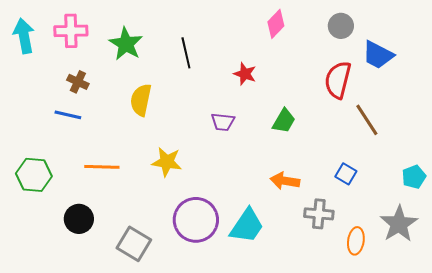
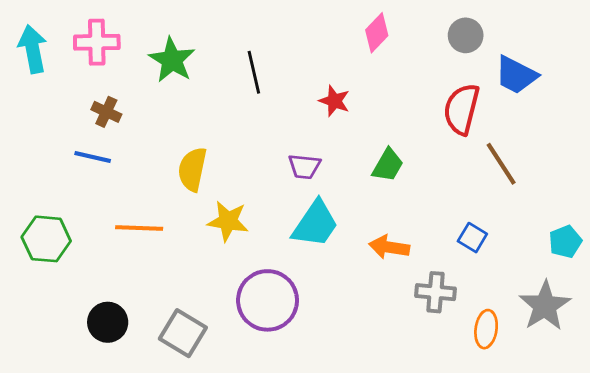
yellow semicircle: (141, 100) -> (192, 169), moved
black circle: (79, 219) -> (108, 322), moved
cyan trapezoid: (247, 226) -> (315, 224), moved

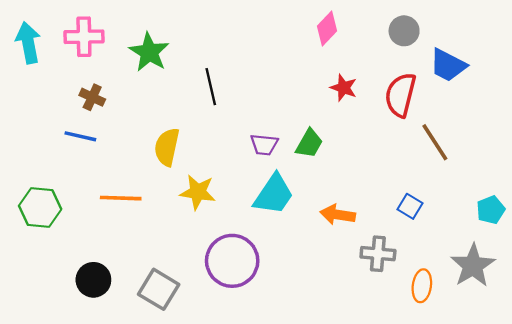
black line: (254, 72) -> (211, 87), moved
red star: (334, 101) -> (344, 88), moved
green trapezoid: (388, 165) -> (309, 143), moved

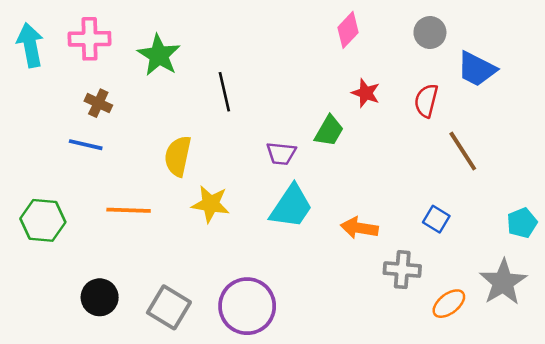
red semicircle: (401, 95) -> (426, 101), size x0.7
green trapezoid: (309, 143) -> (329, 131), moved
purple circle: (232, 261) -> (247, 306), moved
orange ellipse: (422, 286) -> (449, 304), turned 44

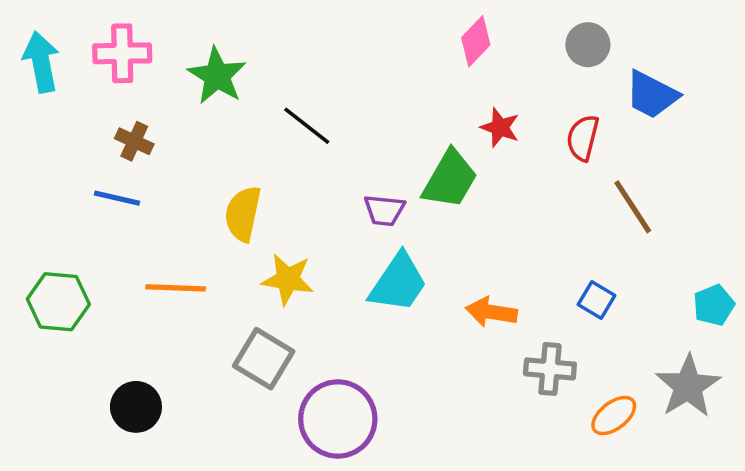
black line: (224, 92) -> (307, 126), turned -39
green trapezoid: (329, 131) -> (450, 179), size x1.4
gray square: (169, 307) -> (264, 359), moved

